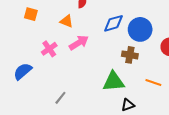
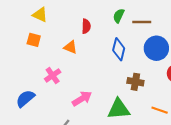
blue diamond: (114, 23) -> (119, 49), turned -60
blue circle: (140, 29) -> (156, 48), moved
pink arrow: (79, 43) -> (82, 99), moved

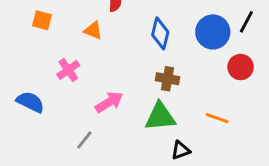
brown cross: (135, 82) -> (168, 79), moved
blue semicircle: (25, 99) -> (30, 102), turned 66

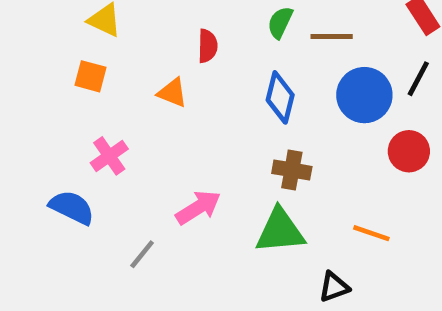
pink cross: (68, 70) -> (109, 156), moved
gray line: (84, 140) -> (142, 254), moved
black triangle: (181, 150) -> (334, 287), moved

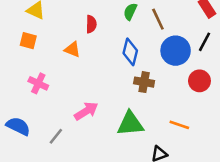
brown line: (332, 37) -> (158, 19), turned 65
pink cross: (109, 156) -> (38, 83), turned -30
brown cross: (292, 170) -> (144, 82), moved
blue semicircle: (72, 207) -> (18, 126), moved

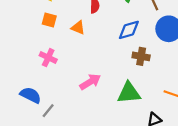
orange square: (28, 41) -> (49, 20), moved
blue diamond: (130, 52) -> (129, 30), turned 60
gray line: (56, 136) -> (48, 111), moved

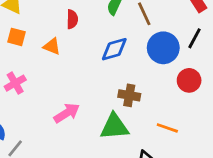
brown cross: (141, 56) -> (129, 95), moved
pink cross: (48, 58) -> (15, 83), turned 35

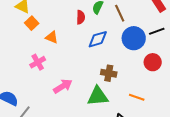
red semicircle: (72, 19) -> (81, 17), moved
orange square: (16, 37) -> (32, 23), moved, turned 32
black line: (194, 38) -> (157, 31), turned 42
pink cross: (15, 83) -> (38, 62), moved

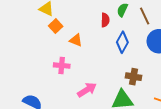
blue diamond: (98, 39) -> (122, 42), turned -45
pink cross: (38, 62) -> (62, 66), turned 35

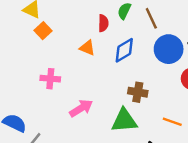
orange triangle: (76, 40) -> (87, 48), moved
blue diamond: (122, 42) -> (124, 50), turned 30

